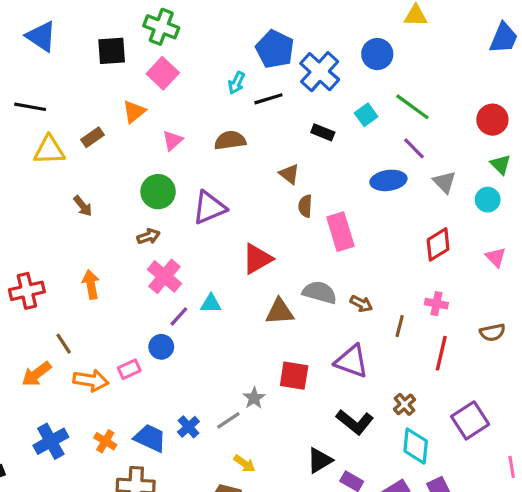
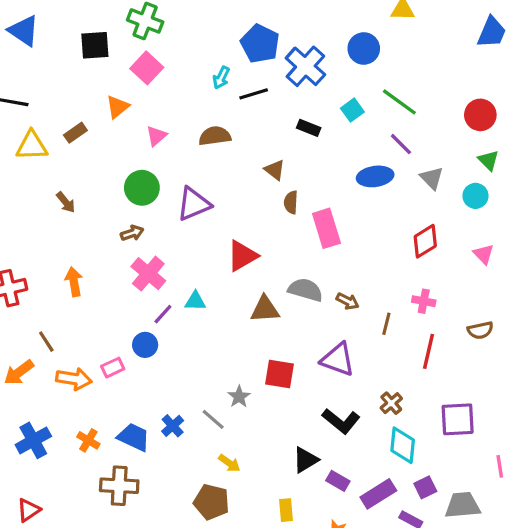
gray line: (228, 420) -> (213, 419), turned 75
purple square: (470, 420) -> (458, 419), turned 30

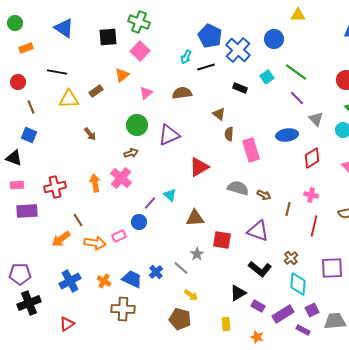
blue ellipse: (375, 176) -> (287, 135), moved
pink cross: (148, 274) -> (121, 178), moved
cyan triangle: (195, 301) -> (170, 195), turned 40
brown triangle: (265, 309) -> (195, 218), moved

